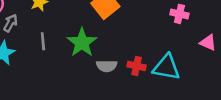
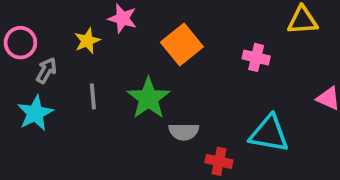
pink cross: (179, 14) -> (256, 57), moved
red cross: (137, 66) -> (219, 161), moved

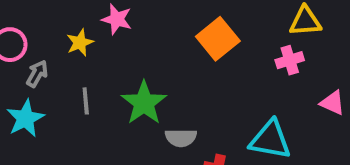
orange square: (182, 44) -> (218, 39), moved
pink cross: (256, 57) -> (290, 60), moved, turned -30

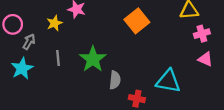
pink cross: (290, 60) -> (202, 34), moved
gray semicircle: (181, 138) -> (115, 80), turned -84

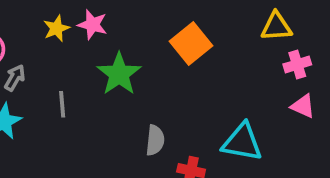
yellow star: (54, 23) -> (56, 28), moved
green star: (93, 59) -> (119, 74), moved

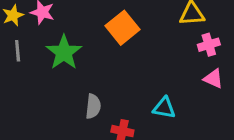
gray line: (62, 104) -> (18, 51), moved
cyan triangle: (242, 142) -> (164, 108), size x0.7

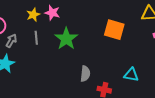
orange square: (122, 28) -> (114, 30), moved, turned -35

